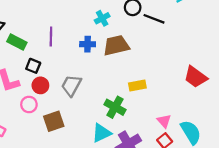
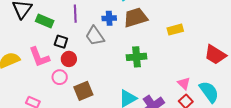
red trapezoid: (196, 77) -> (215, 55), moved
gray trapezoid: (71, 85) -> (95, 36), moved, turned -60
yellow rectangle: (137, 85) -> (175, 30), moved
green cross: (115, 107) -> (137, 57), moved, turned -30

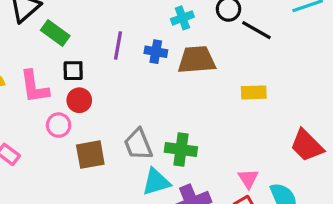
purple line: (75, 14) -> (118, 45), moved
gray trapezoid: (95, 36) -> (138, 144), moved
black square: (61, 42) -> (73, 71), turned -32
green cross: (137, 57) -> (181, 149), moved

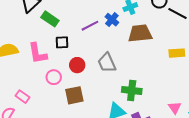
purple line: (118, 45) -> (90, 26), turned 54
blue cross: (156, 52) -> (112, 20), moved, turned 32
red circle: (79, 100) -> (77, 65), moved
gray trapezoid: (138, 144) -> (107, 63), moved

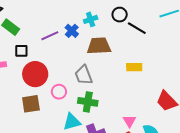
gray trapezoid: (107, 63) -> (84, 75), moved
red circle: (77, 65) -> (35, 74), size x1.6
pink circle: (54, 77) -> (59, 92), moved

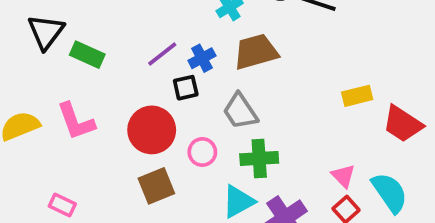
blue cross: (72, 31) -> (202, 58), moved, turned 32
black square: (21, 51) -> (186, 88), moved
yellow rectangle: (134, 67) -> (357, 96), moved

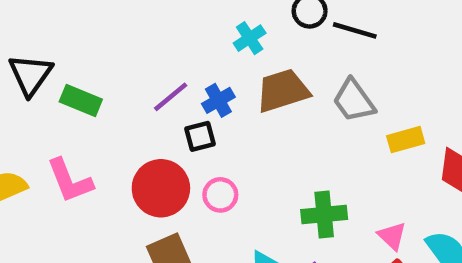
gray trapezoid: (240, 111) -> (354, 100), moved
pink circle: (202, 152) -> (220, 195), moved
green cross: (259, 158) -> (324, 214), moved

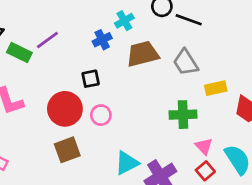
purple line: (171, 97) -> (47, 40), moved
blue cross: (218, 100) -> (102, 40), moved
green cross: (324, 214) -> (183, 115), moved

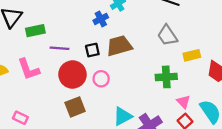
purple line: (47, 40) -> (60, 48), moved, turned 42
green rectangle: (19, 53) -> (35, 31), turned -36
brown trapezoid: (143, 54) -> (119, 46), moved

